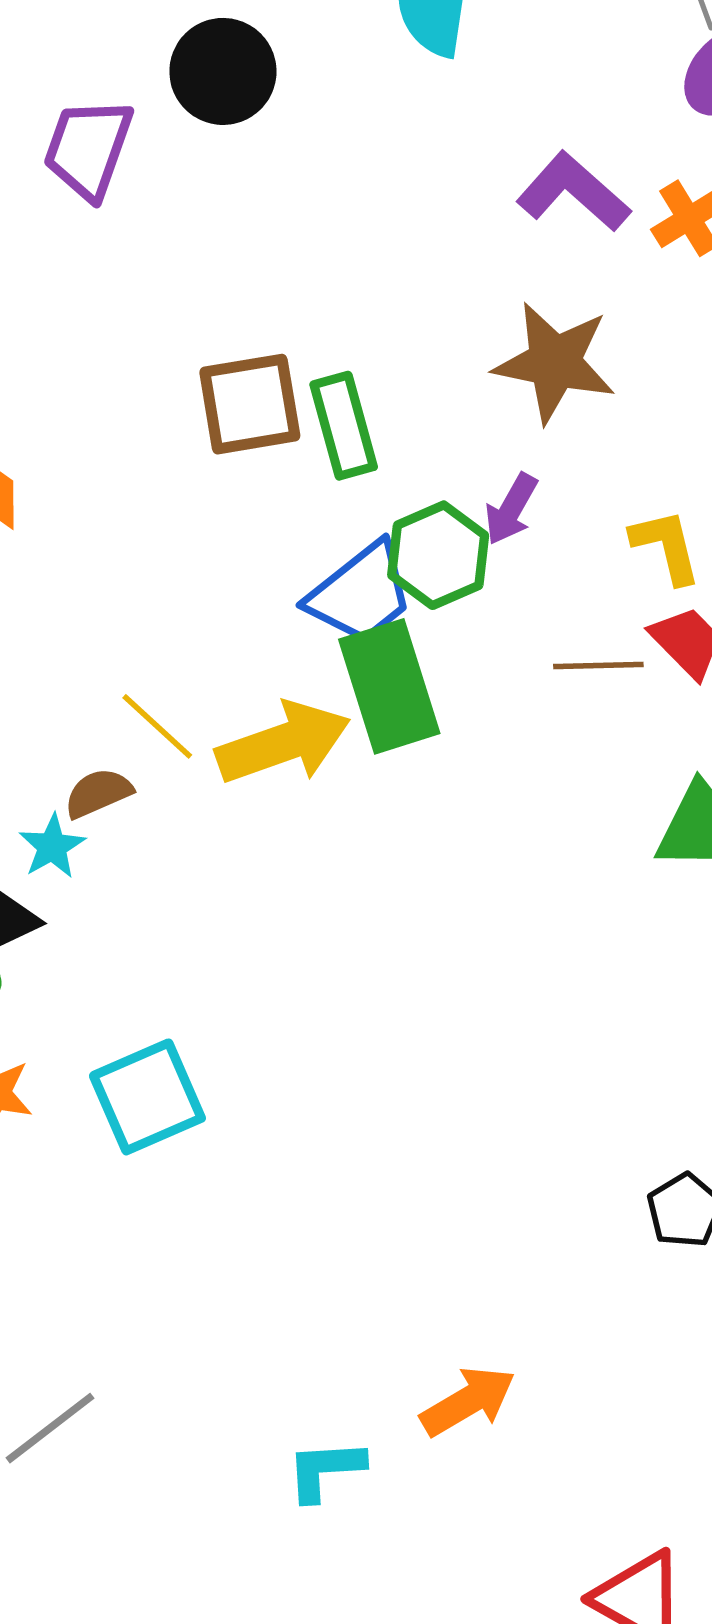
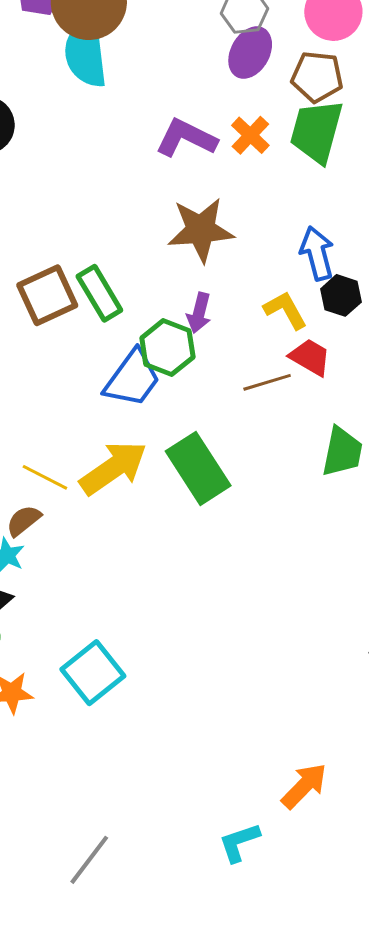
green rectangle: (389, 686) -> (198, 468), moved

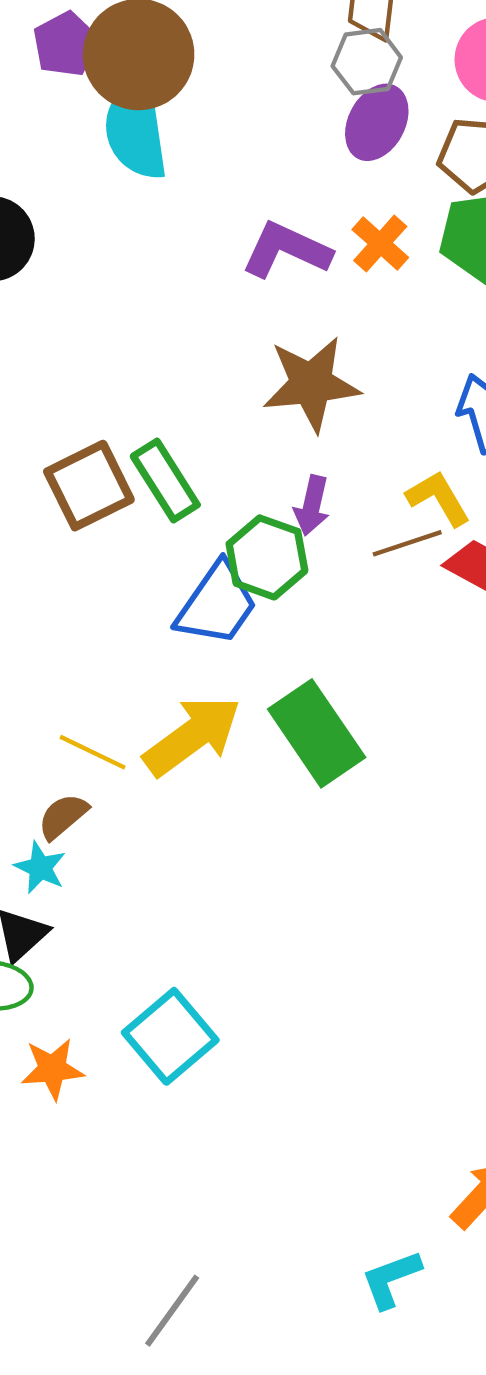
brown line: (267, 382) -> (407, 543), moved

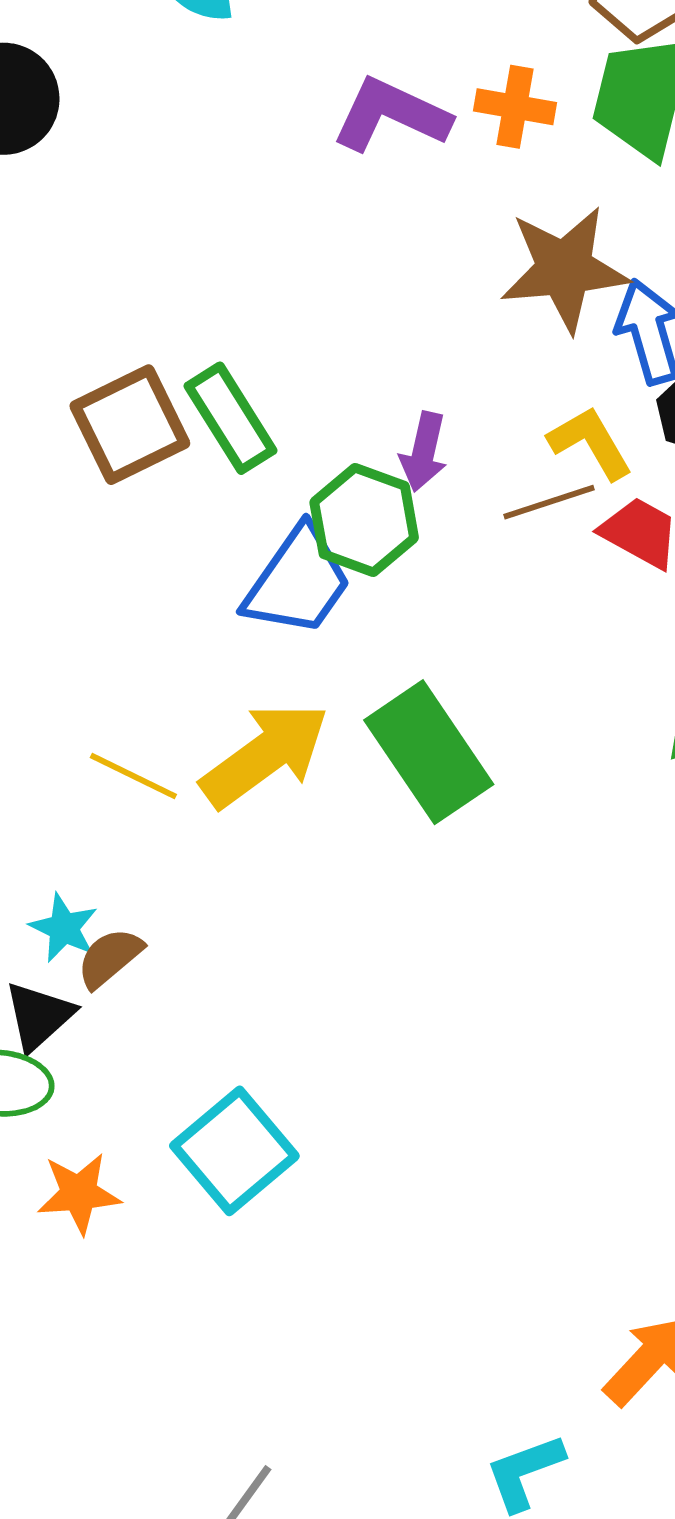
orange cross: (380, 243) -> (515, 107), turned -32
brown star: (311, 384) -> (564, 269), moved
brown semicircle: (63, 816) -> (110, 958), moved

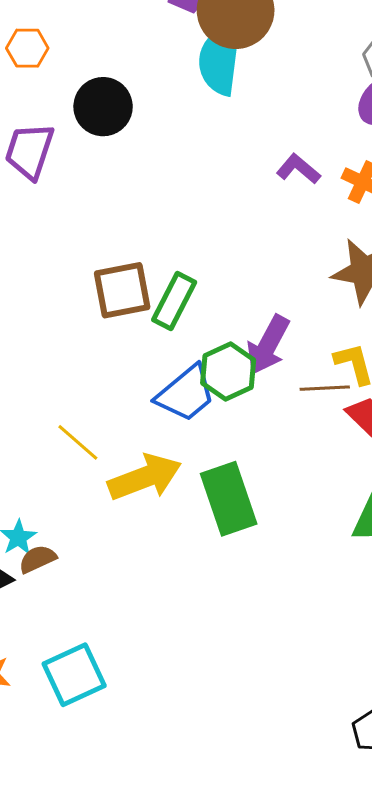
purple L-shape: (391, 115) -> (298, 169), size x0.7
green rectangle: (231, 418) -> (174, 301), turned 44
purple arrow: (424, 452) -> (268, 345), size x1.5
yellow line: (133, 776) -> (78, 442), moved

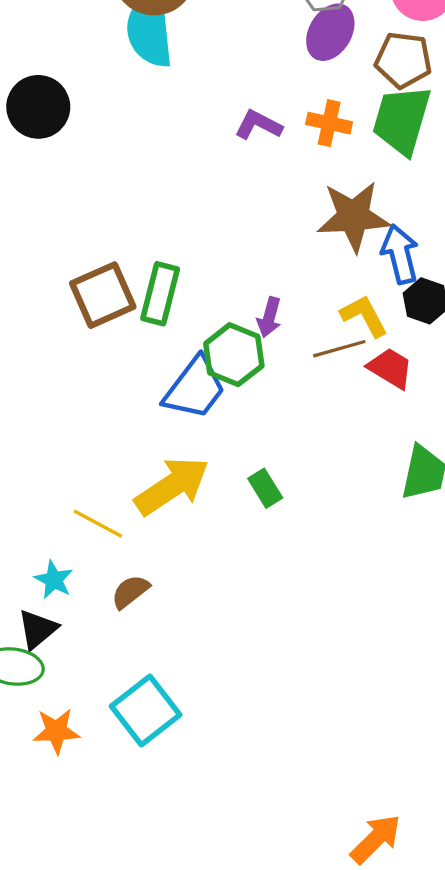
purple arrow: (268, 345) -> (269, 317), size x0.6
yellow line: (78, 442) -> (98, 524), moved
green rectangle: (229, 499) -> (265, 488), size x0.5
brown semicircle: (37, 559) -> (130, 592), moved

